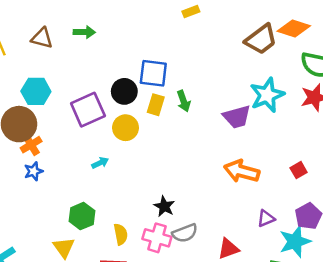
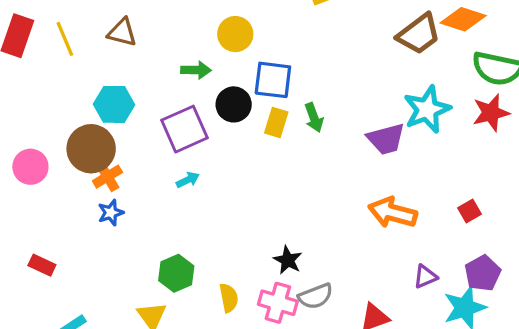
green arrow: (84, 32) -> (196, 70), moved
yellow circle: (126, 128) -> (235, 34), moved
cyan arrow: (100, 163) -> (188, 180), moved

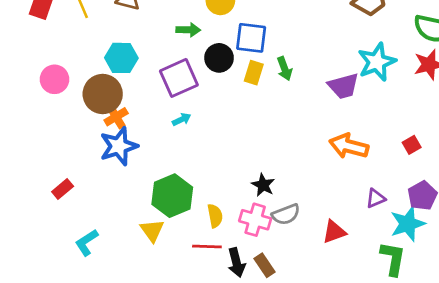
pink circle: (30, 167) -> (55, 79), moved
blue star: (111, 213) -> (119, 146), size x1.8
red rectangle: (42, 265) -> (63, 189), turned -65
green hexagon: (176, 273) -> (172, 196), size x1.4

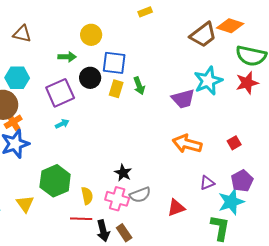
yellow triangle: (152, 230) -> (25, 204), moved

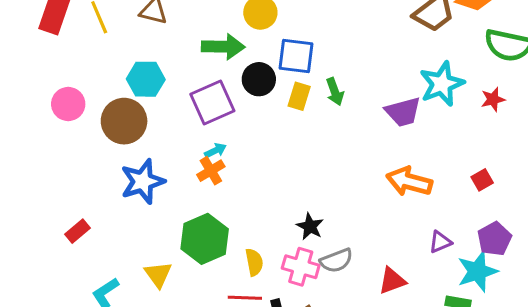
green arrow: (67, 57) -> (223, 47), size x1.5
red star: (247, 83) -> (493, 99), moved, size x0.7
orange cross: (13, 122) -> (211, 171), moved

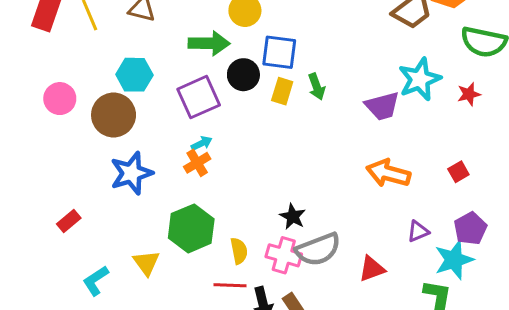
gray semicircle: (336, 261) -> (318, 249), size x1.4

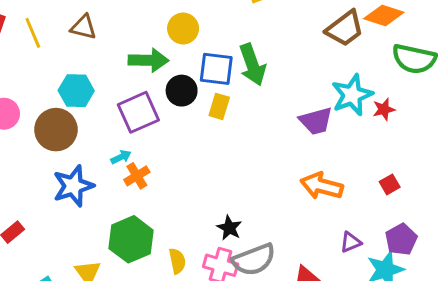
green arrow: (317, 87) -> (252, 65), moved, size x1.6
red star: (469, 94) -> (384, 109), moved
cyan arrow: (202, 143) -> (121, 157), moved

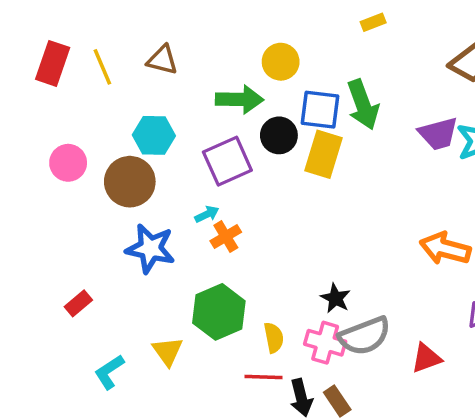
yellow rectangle: (219, 106) -> (323, 154), size x1.5
purple trapezoid: (316, 121) -> (438, 134), moved
blue star: (73, 186) -> (150, 248), turned 30

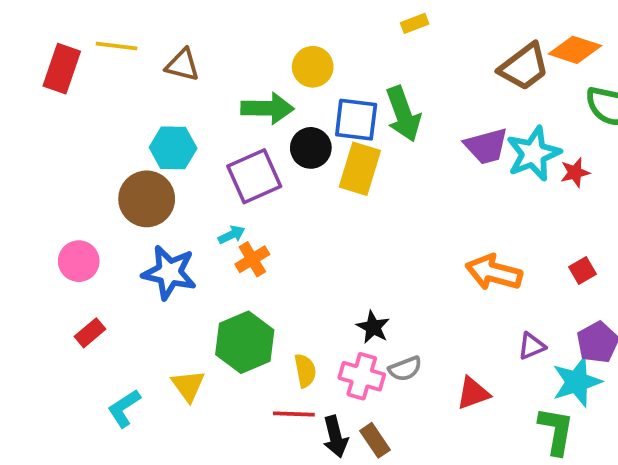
yellow line: (102, 67) -> (116, 46), moved, turned -60
pink circle: (68, 163) -> (79, 261), moved
gray semicircle: (365, 336) -> (405, 369), size x0.6

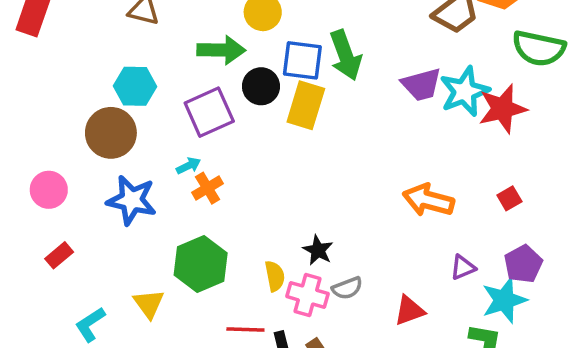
red star: (575, 172) -> (503, 109), size x1.8
yellow semicircle: (305, 371) -> (275, 276), moved

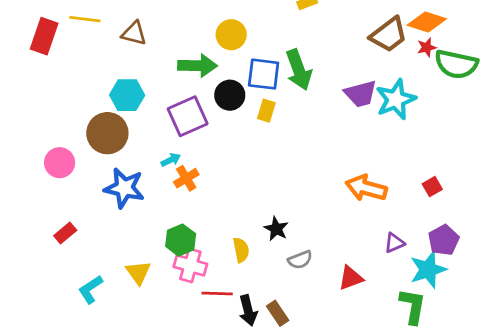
yellow rectangle: (306, 105) -> (266, 111), size x0.6
red star: (503, 109) -> (427, 47), moved, size x0.5
pink circle: (49, 190) -> (60, 163), moved
green hexagon: (201, 264) -> (181, 240), size x0.7
pink cross: (308, 295) -> (190, 265), moved

